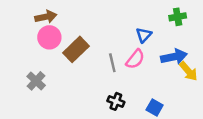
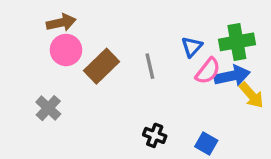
green cross: (178, 17) -> (237, 42), moved, size x1.5
pink semicircle: (135, 59) -> (208, 71), moved
gray line: (112, 63) -> (150, 66), moved

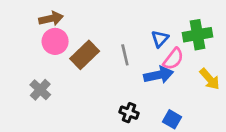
blue arrow: (232, 76) -> (159, 75), moved

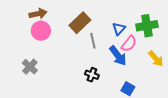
brown rectangle: (85, 55) -> (80, 23), moved
blue arrow: (159, 75) -> (118, 56), turned 65
black cross: (129, 113) -> (92, 75), moved

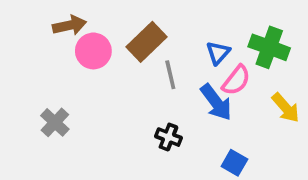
green cross: (147, 26) -> (269, 47), turned 30
pink circle: (41, 31) -> (93, 51), moved

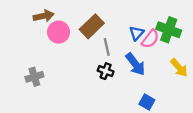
pink semicircle: (236, 80) -> (150, 39), moved
gray cross: (55, 122) -> (34, 77), turned 30
black cross: (168, 137) -> (106, 71), moved

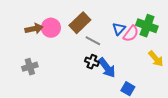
brown arrow: (44, 16) -> (34, 29), moved
gray line: (107, 47) -> (93, 41), turned -49
blue arrow: (135, 64) -> (107, 68), moved

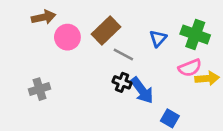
brown arrow: (34, 29) -> (43, 17), moved
pink semicircle: (131, 34) -> (190, 68), moved, turned 30
yellow arrow: (156, 59) -> (207, 78), turned -54

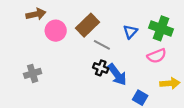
yellow arrow: (207, 78) -> (170, 83), moved

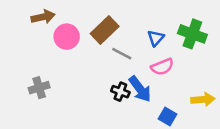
pink semicircle: (157, 56) -> (162, 67), moved
black cross: (101, 68) -> (120, 92), moved

